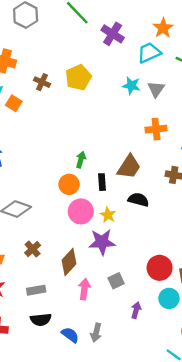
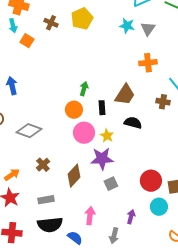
gray square: (116, 281) -> (111, 184), moved
pink arrow: (84, 289) -> (90, 216), moved
black semicircle: (41, 320) -> (50, 225), size x1.4
gray arrow: (96, 333) -> (114, 236), moved

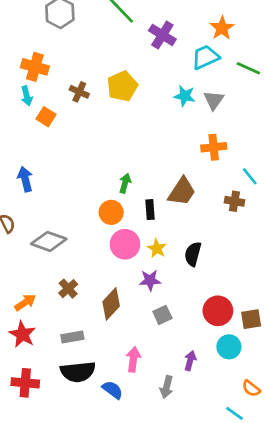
black semicircle: (133, 123) -> (193, 254), moved, turned -90
purple star: (102, 159) -> (150, 280), size x0.7

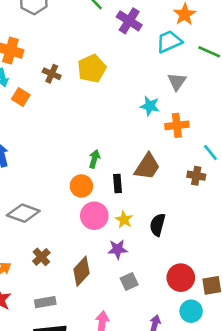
cyan star: (185, 96) -> (150, 106), moved

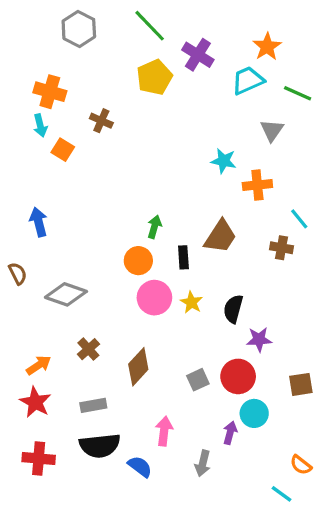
yellow pentagon: (92, 69) -> (154, 77), moved
gray triangle: (177, 81) -> (272, 130), moved
purple star: (118, 249) -> (259, 339), moved
red circle: (181, 278) -> (238, 376), moved
cyan circle: (191, 311) -> (254, 413), moved

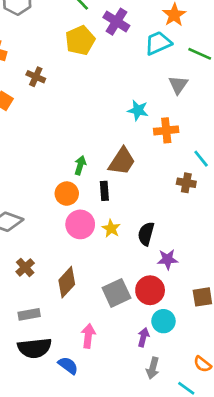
brown trapezoid: (220, 236) -> (122, 161), moved
gray square: (198, 380) -> (116, 293), size x1.5
gray arrow: (203, 463) -> (153, 368), moved

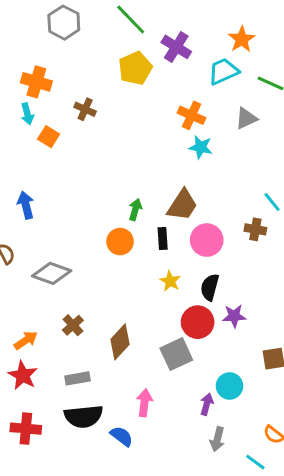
gray triangle: (178, 85) -> (246, 118), turned 30
orange cross: (166, 130) -> (192, 115), moved, turned 30
pink circle: (80, 224) -> (207, 240), moved
red circle: (150, 290) -> (198, 322), moved

